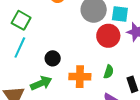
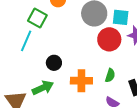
green square: (21, 20) -> (37, 18), moved
cyan line: (20, 47) -> (26, 41), moved

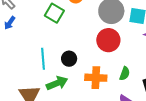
red circle: (109, 39) -> (108, 40), moved
cyan line: (26, 41) -> (43, 59), moved, turned -30

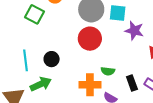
green semicircle: (125, 74) -> (108, 71), turned 80
orange cross: (96, 78) -> (90, 85), moved

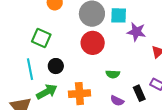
green square: (34, 14) -> (41, 38), moved
black rectangle: (132, 83) -> (139, 93), moved
orange cross: (90, 85) -> (79, 94), moved

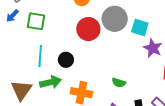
green square: (41, 38) -> (36, 21), moved, turned -30
red circle: (93, 43) -> (88, 29), moved

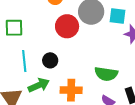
green semicircle: (119, 83) -> (106, 74), size x1.6

